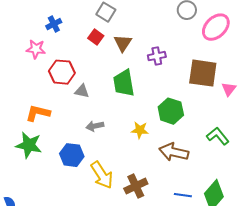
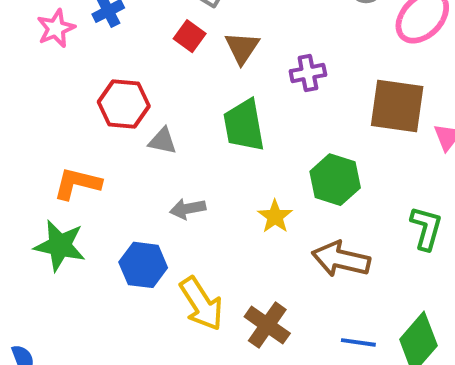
pink star: (36, 49) -> (56, 28), moved, turned -30
yellow star: (140, 130) -> (275, 216), turned 30
green L-shape: (218, 136) -> (426, 228), turned 55
brown cross: (136, 186) -> (267, 325), turned -30

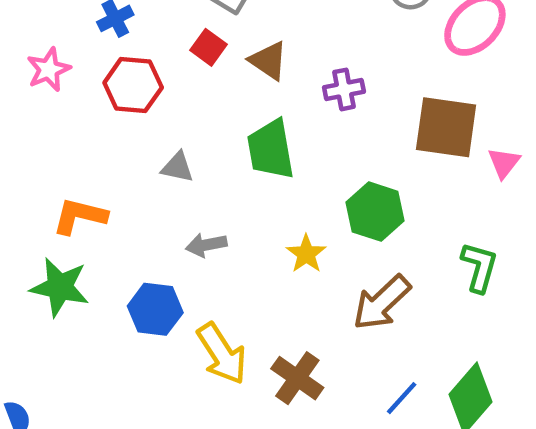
pink star: (56, 28) -> (49, 69), moved
brown triangle: (242, 48) -> (268, 61), turned -30
red hexagon: (124, 104) -> (133, 85), moved
brown arrow: (341, 259) -> (382, 303), turned -56
blue line: (358, 342) -> (402, 398), turned -56

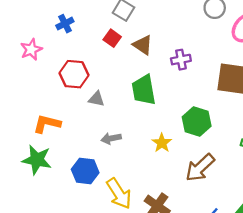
red hexagon: (133, 85) -> (74, 74), moved

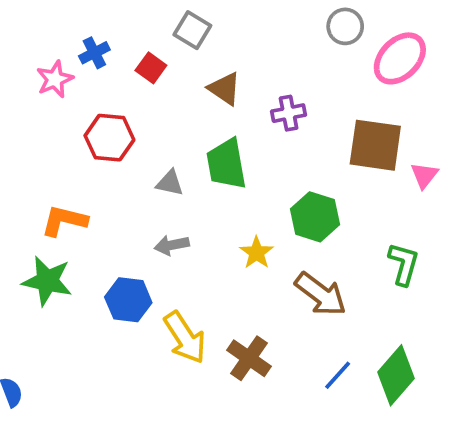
red square: (112, 38) -> (151, 68), moved
pink star: (31, 49) -> (55, 79), moved
gray triangle: (96, 99) -> (170, 183), moved
brown arrow: (200, 168) -> (321, 294), turned -100

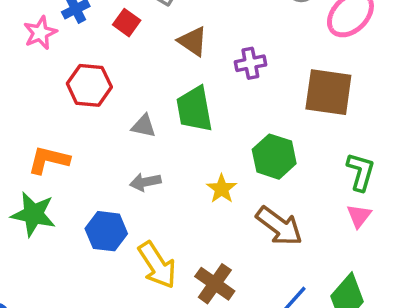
pink triangle: (424, 175) -> (359, 216), moved
green L-shape: (404, 264) -> (361, 172), moved

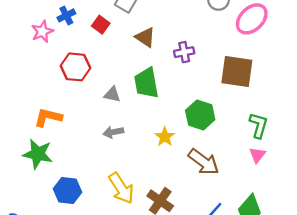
blue hexagon: (106, 231) -> (67, 191), moved

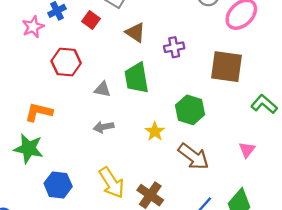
green L-shape: (259, 125) -> (264, 104), moved, turned -65

